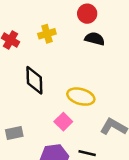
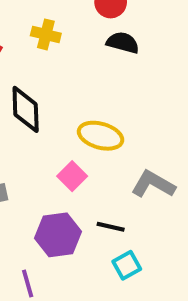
yellow cross: (47, 34) -> (46, 34), turned 30

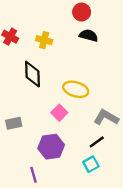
yellow cross: (46, 34) -> (44, 40), moved
black line: (111, 227) -> (97, 142), moved, turned -49

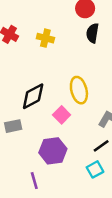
black semicircle: (89, 35) -> (93, 33), turned -96
black diamond: (32, 74) -> (33, 96), moved, turned 64
yellow ellipse: (76, 89) -> (79, 90), turned 60

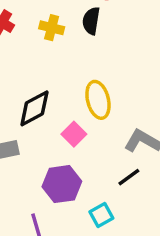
black semicircle: (93, 33) -> (91, 21), moved
cyan square: (95, 169) -> (101, 215), moved

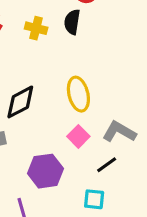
pink square: (74, 134) -> (78, 136), moved
cyan square: (101, 215) -> (94, 199), moved, turned 35

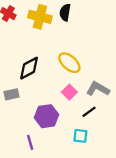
yellow cross: (36, 28) -> (40, 17), size x1.5
yellow ellipse: (78, 94) -> (69, 63), turned -35

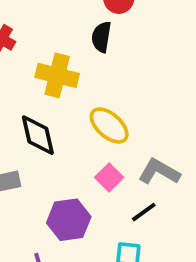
yellow cross: (40, 17) -> (57, 75), moved
black diamond: (29, 68) -> (38, 135), turned -75

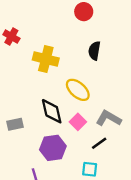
black semicircle: (101, 37) -> (94, 51), moved
black diamond: (38, 135) -> (52, 111), moved

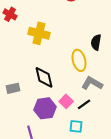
black semicircle: (94, 51) -> (96, 42), moved
yellow ellipse: (78, 90) -> (79, 60), moved, turned 35
pink square: (78, 122) -> (66, 101), moved

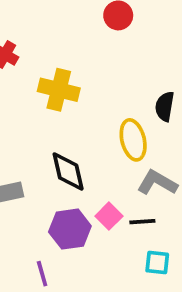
black line: (84, 104) -> (142, 222), turned 32
cyan square: (76, 126) -> (157, 263), moved

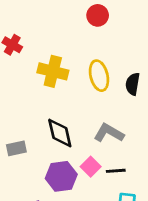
yellow ellipse: (133, 140) -> (99, 76), moved
gray L-shape: (157, 183) -> (109, 133), moved

